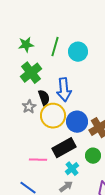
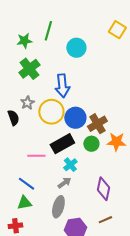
green line: (55, 47) -> (48, 31), moved
black semicircle: (44, 98) -> (13, 118), moved
green circle: (93, 156) -> (91, 144), moved

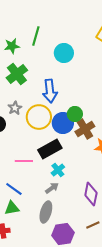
green circle: (91, 144) -> (75, 114), moved

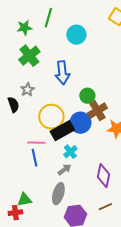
yellow circle: (39, 117) -> (51, 117), moved
blue circle: (63, 123) -> (80, 123), moved
blue line: (14, 189) -> (34, 158), moved, turned 42
green triangle: (12, 208) -> (24, 200), moved

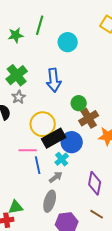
green cross: (29, 56) -> (17, 75), moved
blue circle: (80, 123) -> (72, 142), moved
blue line: (34, 158) -> (38, 165), moved
brown line: (105, 207) -> (97, 214), turned 56

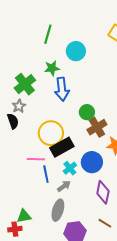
green star: (16, 35) -> (52, 68), moved
gray star: (19, 97) -> (19, 106), moved
blue circle: (72, 142) -> (92, 162), moved

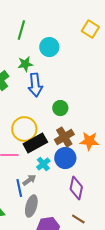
brown cross: (97, 127) -> (64, 137), moved
blue line: (46, 174) -> (19, 188), moved
gray arrow: (64, 186) -> (29, 180), moved

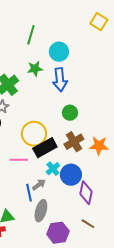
yellow square: (90, 29) -> (99, 22), moved
blue arrow: (35, 85) -> (60, 80), moved
blue circle: (65, 158) -> (71, 175), moved

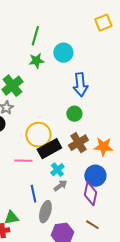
yellow square: (99, 22) -> (103, 23), turned 36
green star: (35, 69) -> (36, 61), moved
blue arrow: (60, 80) -> (80, 85), moved
blue circle: (71, 175) -> (95, 176), moved
gray arrow: (39, 185) -> (60, 186), moved

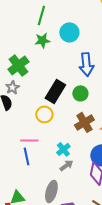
yellow circle: (38, 135) -> (44, 114), size x0.7
black rectangle: (49, 149) -> (55, 91), moved, turned -30
blue line: (33, 194) -> (26, 156), moved

